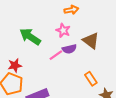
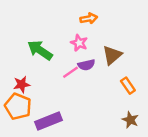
brown triangle: (91, 41) -> (112, 55), turned 42
orange rectangle: (91, 79) -> (128, 86), moved

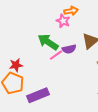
pink star: (79, 43) -> (63, 21), moved
green arrow: (40, 50) -> (48, 42), moved

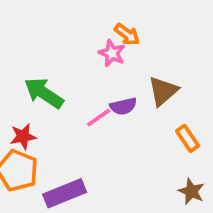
orange arrow: (71, 11) -> (127, 34), turned 48
green arrow: (48, 42) -> (44, 93), moved

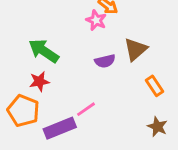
pink line: (99, 118) -> (86, 109), moved
red star: (23, 136) -> (39, 82), moved

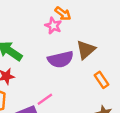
purple semicircle: (105, 61) -> (61, 59), size x1.5

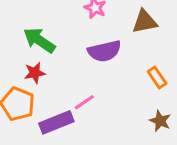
brown triangle: (86, 50) -> (145, 22), moved, turned 30

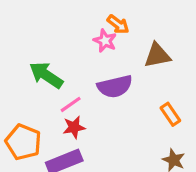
red star: (35, 73) -> (74, 127), moved
pink line: (84, 102) -> (71, 104), moved

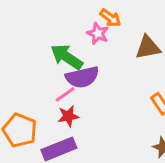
green arrow: (46, 75) -> (67, 57), moved
purple semicircle: (115, 86) -> (82, 77), moved

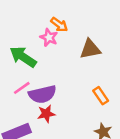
purple semicircle: (82, 77) -> (42, 94), moved
red star: (68, 116) -> (46, 114), moved

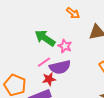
pink star: (49, 37) -> (65, 46), moved
red star: (46, 114) -> (49, 79), moved

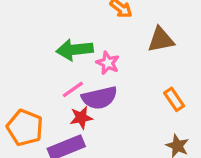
green arrow: (45, 38) -> (75, 50), turned -40

